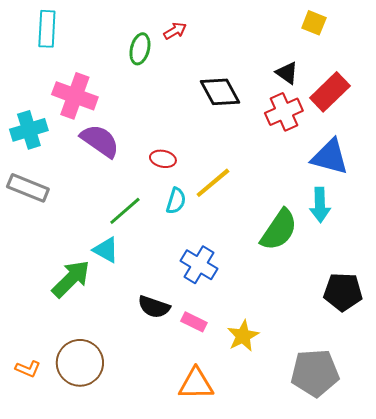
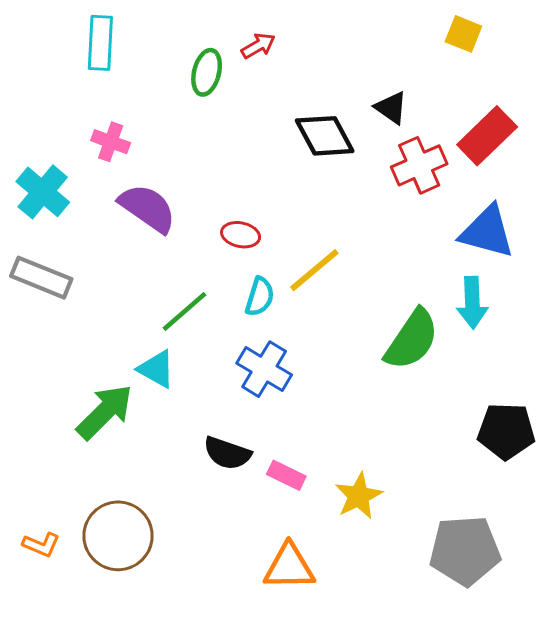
cyan rectangle: (47, 29) -> (100, 43), moved
black triangle: (287, 73) -> (391, 108), moved
pink cross: (75, 96) -> (111, 142), size x0.6
cyan cross: (29, 130) -> (43, 192), turned -33
blue cross: (199, 265) -> (264, 369), moved

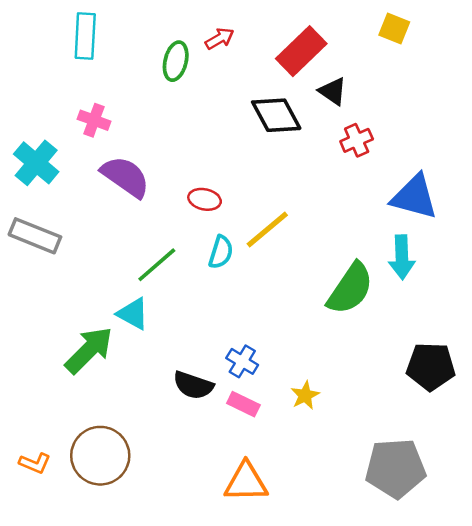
red rectangle: (487, 136) -> (301, 51), moved
red cross: (419, 165) -> (357, 140), size x0.7
blue cross: (264, 369) -> (242, 361), moved, size x0.7
yellow star: (359, 496) -> (305, 395), moved, size x0.7

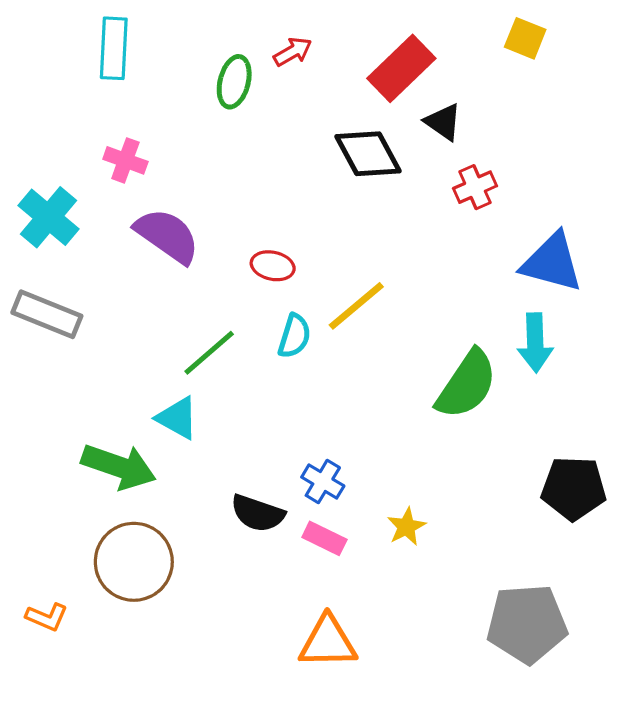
green arrow: (89, 350) -> (119, 466), turned 64
brown circle: (100, 456) -> (134, 562), moved

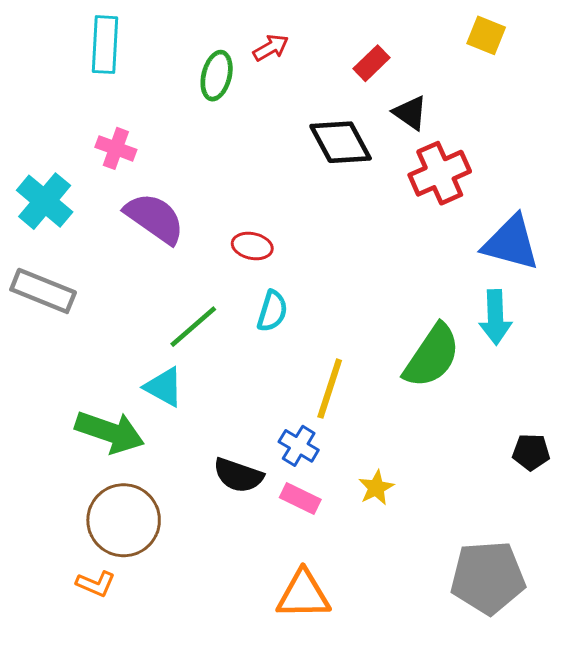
red rectangle: (401, 68) -> (372, 63), size x0.6
red cross: (475, 187) -> (440, 173), size x1.5
yellow line: (356, 306) -> (330, 389), moved, turned -32
black pentagon: (574, 488) -> (531, 452), size x0.6
orange L-shape: (47, 617) -> (96, 584), moved

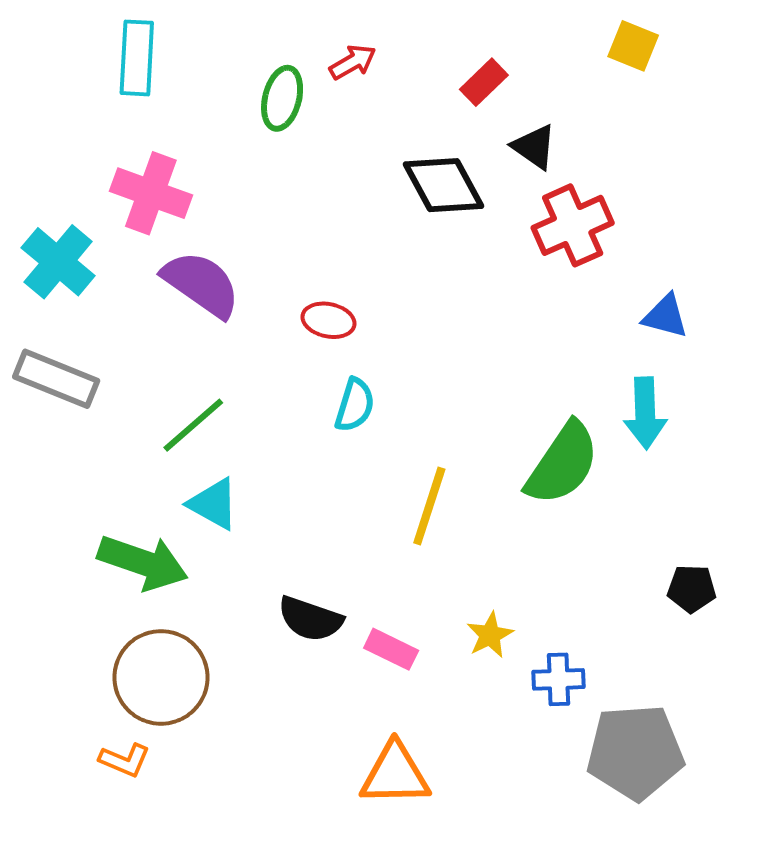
pink cross: (116, 148) -> (151, 193), size x1.5
blue triangle: (511, 243) -> (665, 316), size x0.6
green line: (193, 327) -> (193, 425), moved
blue cross: (299, 446) -> (558, 679), moved, turned -33

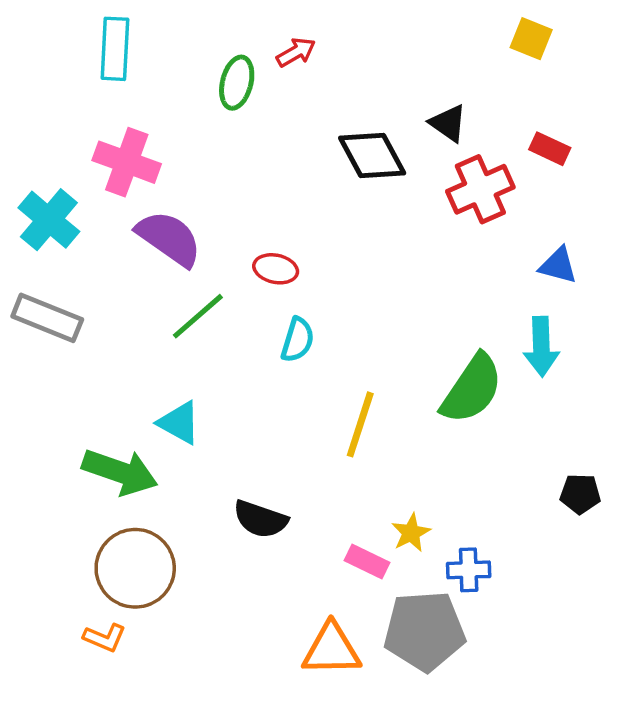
red rectangle: (484, 82) -> (550, 149), moved, turned 69
green line: (193, 425) -> (198, 316), moved
pink rectangle: (391, 649) -> (367, 562), moved
gray pentagon: (635, 752) -> (425, 631), moved

